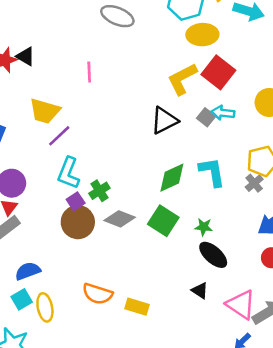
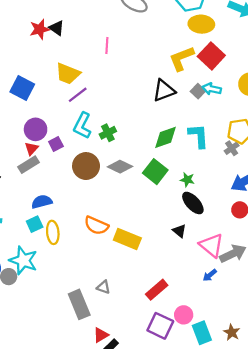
green cross: (99, 191) -> (108, 133), moved
purple square: (76, 201) -> (56, 144), moved
yellow rectangle: (137, 307) -> (127, 239), size x1.4

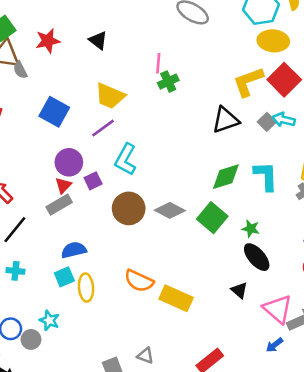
red star: (40, 29) -> (48, 41), moved
purple line: (78, 95) -> (103, 128), moved
green cross: (108, 133) -> (168, 82), moved
cyan star: (23, 260) -> (49, 320), size x0.6

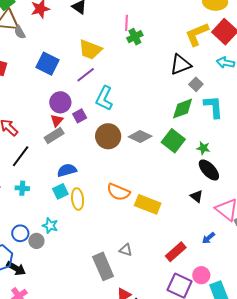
gray square: (267, 122) -> (196, 84), moved
blue arrow: (274, 345) -> (208, 238), moved

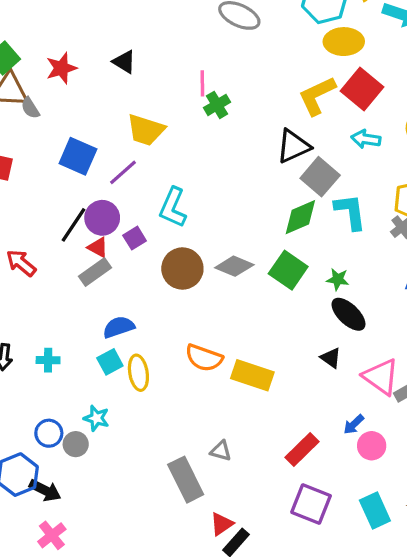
purple line: (86, 75) -> (123, 172), moved
gray square: (196, 84) -> (320, 177), size x1.6
red triangle: (57, 120) -> (98, 247), turned -40
black line: (21, 156) -> (73, 225), moved
pink circle: (201, 275) -> (372, 446), moved

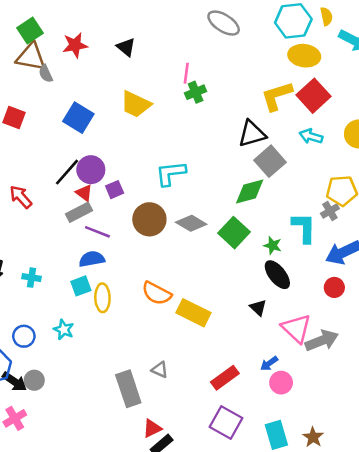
purple line: (123, 172) -> (97, 232), moved, turned 55
cyan L-shape: (173, 207) -> (171, 173), moved, turned 52
cyan L-shape: (350, 212) -> (304, 228), moved
gray circle: (76, 444) -> (34, 380), moved

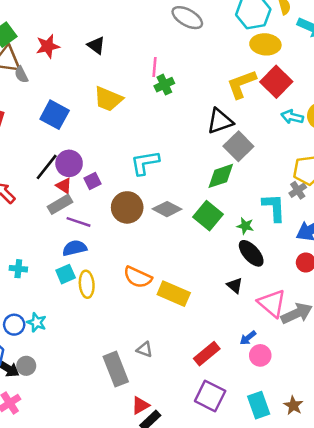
cyan arrow: (311, 136) -> (292, 117), moved
cyan star: (64, 330) -> (37, 322), moved

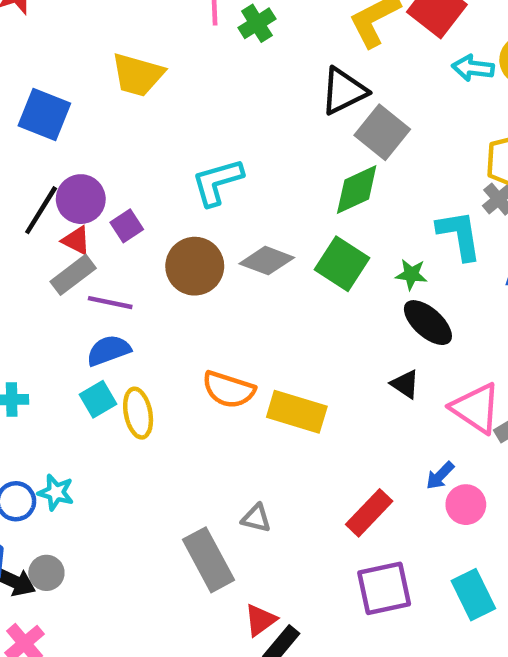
green cross: (164, 85) -> (257, 23), moved
purple square: (210, 396) -> (384, 588), turned -32

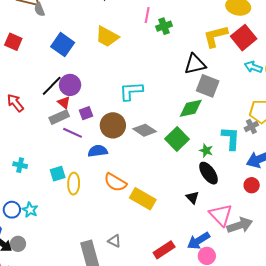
gray square: (382, 132) -> (208, 86), turned -30
purple square: (127, 226) -> (86, 113), moved
blue semicircle: (109, 350) -> (98, 151), moved
blue arrow: (440, 476) -> (199, 241), size x1.6

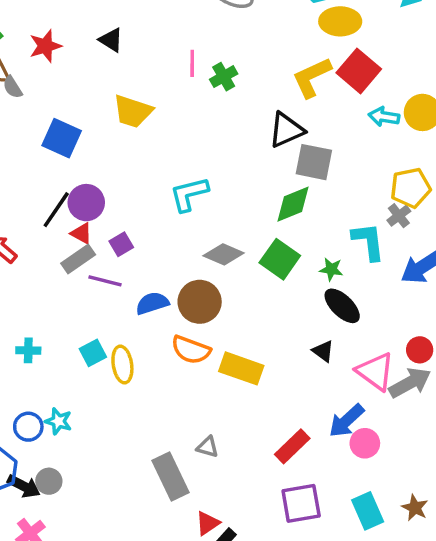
brown circle: (113, 125) -> (200, 302), moved
red circle: (252, 185) -> (420, 350), moved

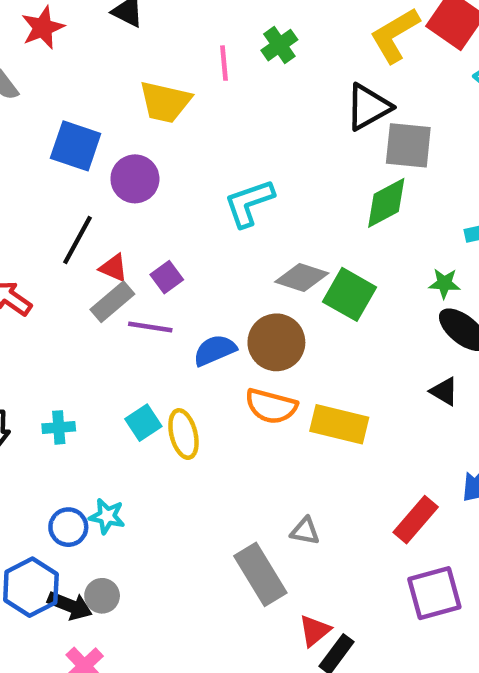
pink line: (192, 63) -> (224, 63), moved
purple circle: (86, 203) -> (135, 179), moved
green square: (280, 259) -> (350, 294), moved

